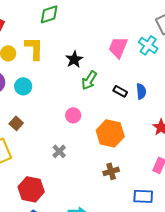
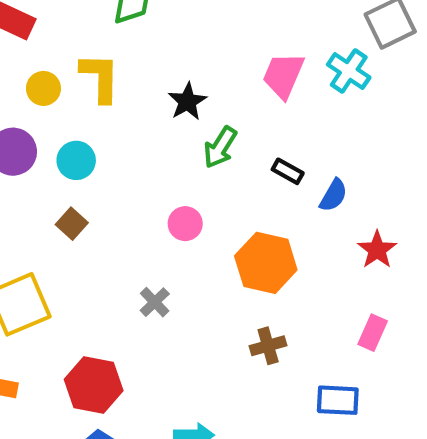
blue semicircle: (141, 91) -> (333, 195), moved, turned 35
brown square: (16, 123) -> (72, 224), moved

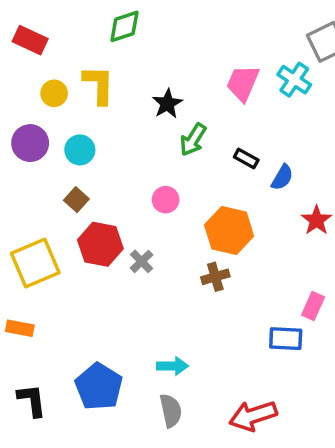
pink rectangle: (373, 333) -> (313, 306), moved
brown cross: (268, 346) -> (215, 277), moved
red hexagon: (94, 385) -> (100, 244), moved

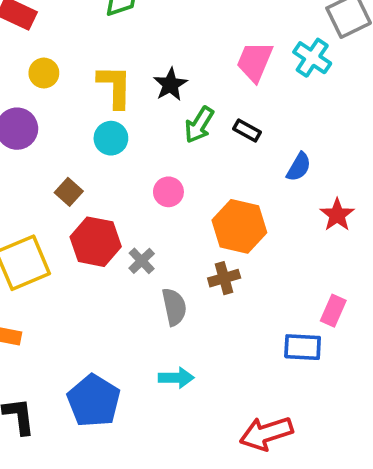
yellow L-shape: (99, 85) -> (115, 86), moved
cyan circle: (80, 150) -> (111, 138), moved
black rectangle: (246, 158) -> (247, 131), moved
gray semicircle: (171, 411) -> (174, 307), moved

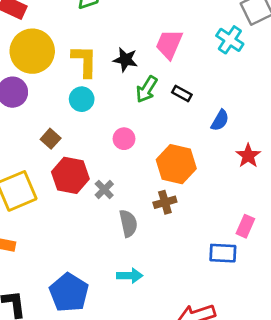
pink trapezoid: (255, 62) -> (169, 44), moved
yellow circle: (44, 73) -> (32, 51), size x2.0
black star: (170, 85) -> (125, 60), turned -30

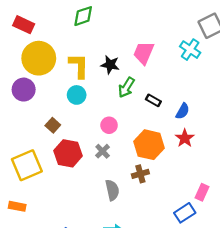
black rectangle: (182, 94) -> (153, 100), moved
red star: (248, 156) -> (185, 138), moved
gray cross: (104, 190) -> (103, 151), moved
blue rectangle: (223, 253) -> (185, 213), turned -36

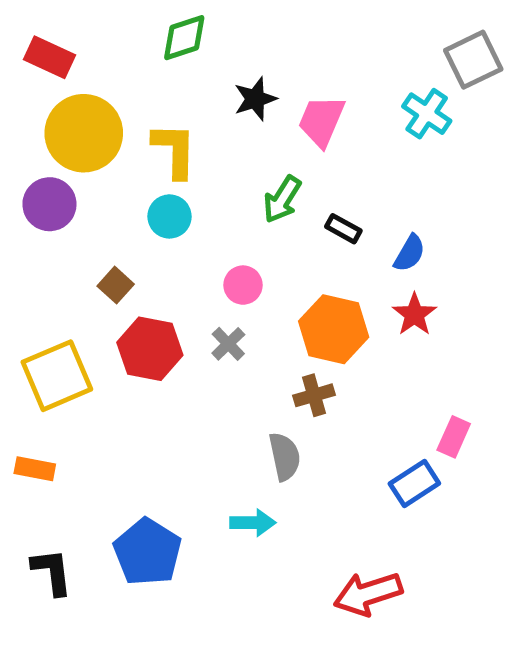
black star: (110, 65) -> (255, 99), moved, turned -30
gray semicircle: (112, 190) -> (285, 457), moved

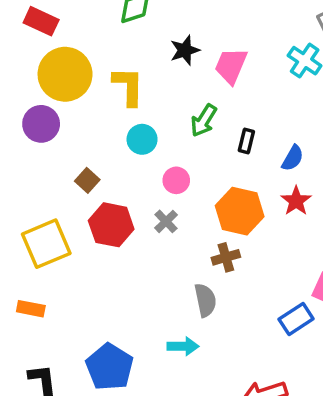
cyan circle: (170, 216) -> (142, 139), moved
black rectangle: (343, 229) -> (246, 141), turned 75

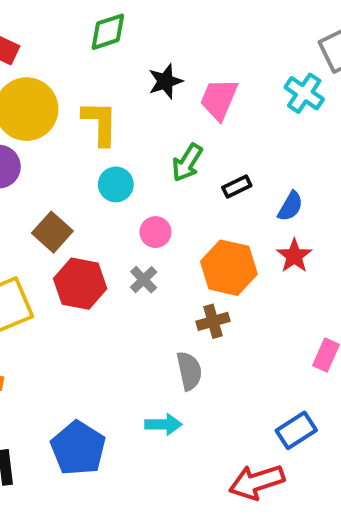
black rectangle: (246, 141) -> (237, 186), turned 50
brown square: (87, 180) -> (52, 232), size x1.4
blue rectangle: (296, 319) -> (296, 430), moved

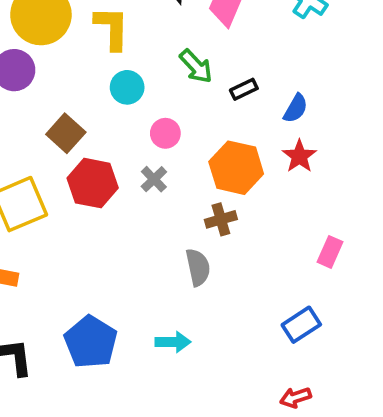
green arrow: (187, 163) -> (196, 66), turned -75
cyan arrow: (163, 424) -> (173, 342), moved
red arrow: (257, 482) -> (296, 397), moved, size x0.6

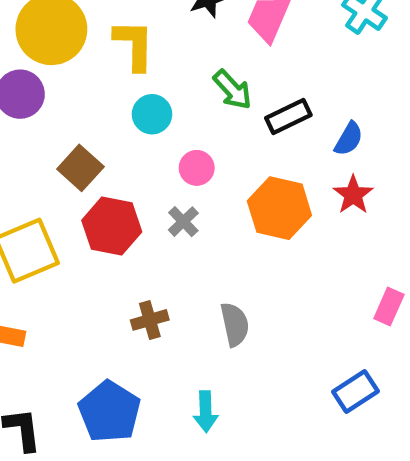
black rectangle: (244, 89) -> (288, 116), size x1.4
brown cross: (221, 219) -> (150, 320), moved
cyan arrow: (173, 342) -> (206, 412), turned 88

